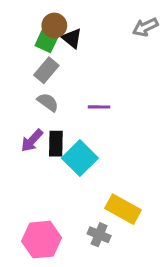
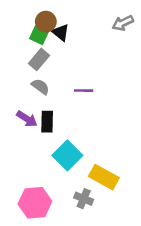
purple arrow: (32, 140) -> (27, 119), turned -100
cyan square: (80, 158) -> (67, 155), moved

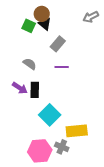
brown circle: (46, 22) -> (42, 14), moved
gray rectangle: (39, 59) -> (58, 44), moved
yellow rectangle: (104, 177) -> (77, 131), turned -35
pink hexagon: (35, 203) -> (40, 151), moved

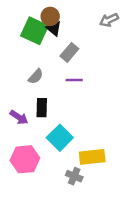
green square: (29, 26) -> (35, 31), size x1.6
gray semicircle: (30, 64) -> (36, 76), turned 96
purple arrow: (20, 88) -> (19, 117), moved
pink hexagon: (40, 151) -> (25, 159), moved

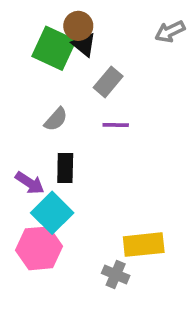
cyan square: (60, 138) -> (52, 213), moved

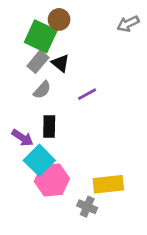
black triangle: (84, 45) -> (60, 63), moved
gray rectangle: (108, 82) -> (38, 62), moved
purple line: (116, 125) -> (87, 94), turned -30
pink hexagon: (39, 248) -> (52, 180), moved

